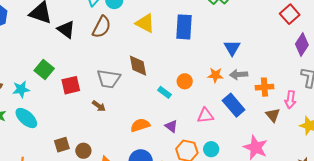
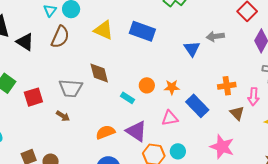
blue rectangle: (184, 27) -> (142, 31), turned -70
orange star: (215, 75) -> (172, 87), moved
gray arrow: (239, 75) -> (215, 36), moved
purple triangle: (171, 126) -> (136, 131), size x1.6

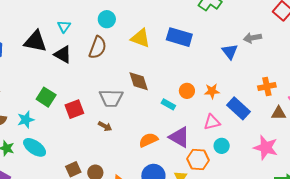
cyan triangle: (50, 11) -> (64, 26), moved
brown triangle: (237, 113) -> (279, 113), turned -42
cyan circle: (178, 151) -> (222, 146), moved

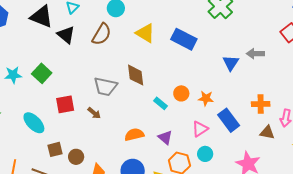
red square: (74, 109) -> (65, 104), moved
cyan star: (26, 120) -> (13, 75), moved
pink triangle: (212, 122) -> (200, 129), turned -30
purple triangle: (179, 137) -> (165, 137), size x0.7
cyan ellipse: (35, 147) -> (34, 123), moved

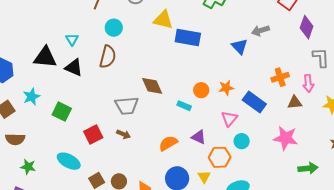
yellow triangle: (145, 33) -> (163, 20), moved
cyan star: (13, 75) -> (31, 97), moved

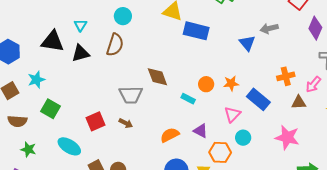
black triangle: (74, 67) -> (81, 53), turned -42
pink arrow: (308, 83) -> (313, 84), turned 42
green square: (62, 112) -> (50, 109), moved

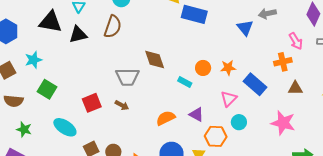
pink arrow: (313, 84) -> (296, 41), moved, turned -72

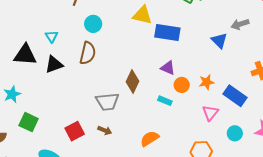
brown diamond: (155, 60) -> (133, 81), turned 50
purple triangle: (196, 114) -> (168, 68), moved
cyan circle: (239, 122) -> (235, 133), moved

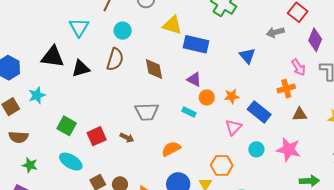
gray arrow: (240, 24) -> (275, 32), moved
cyan triangle: (52, 36) -> (79, 27), moved, size x1.5
brown diamond: (133, 81) -> (154, 69), moved, turned -40
gray trapezoid: (107, 102) -> (147, 112), moved
green square: (29, 122) -> (67, 126), moved

